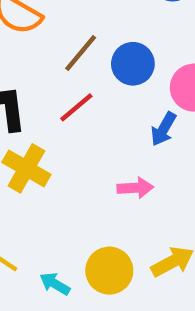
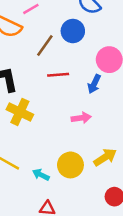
blue circle: (133, 64) -> (73, 31), moved
red line: (76, 107) -> (58, 75), moved, turned 40

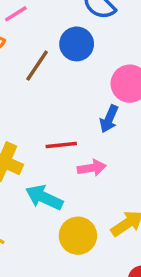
red line: (58, 75) -> (61, 145), moved
cyan arrow: (41, 175) -> (44, 197), moved, size x1.5

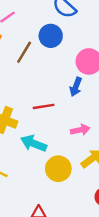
pink arrow: (92, 168) -> (80, 130), moved

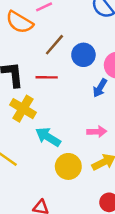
blue circle: (51, 36) -> (83, 55), moved
red line: (44, 106) -> (47, 77), moved

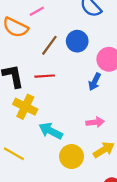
blue circle: (83, 55) -> (77, 41), moved

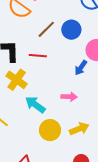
pink arrow: (95, 122) -> (69, 97), moved

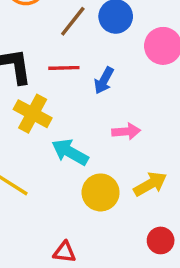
blue arrow: (81, 68) -> (104, 80), moved

